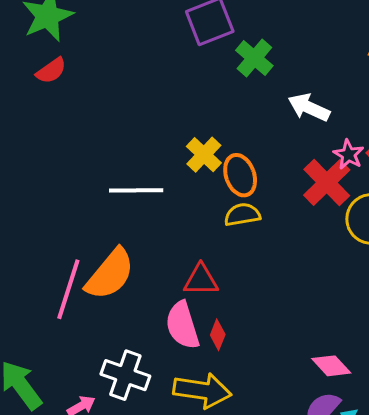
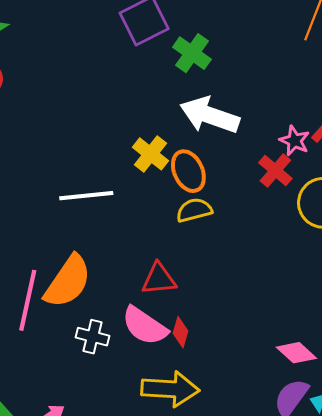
white arrow: (309, 107) -> (210, 115), moved, size x1.4
red cross: (327, 183) -> (275, 171), size x0.7
pink semicircle: (182, 325) -> (145, 326), turned -33
white cross: (125, 375) -> (93, 337), moved, size x0.7

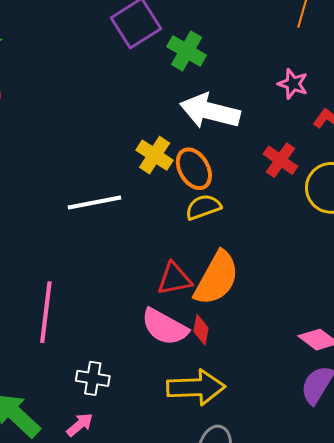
pink star: (295, 141) -> (293, 84), moved
orange semicircle: (68, 282) -> (217, 278), moved
white cross: (93, 337) -> (93, 378), moved

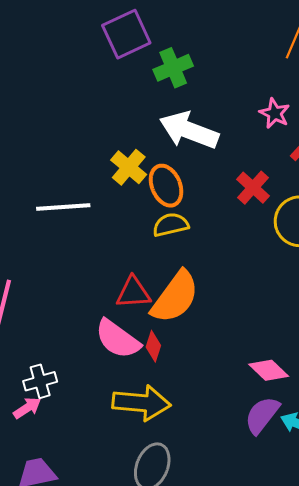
green cross: (187, 51) -> (173, 68), turned 30
white cross: (93, 378) -> (40, 381), turned -32
pink arrow: (80, 425) -> (27, 408), moved

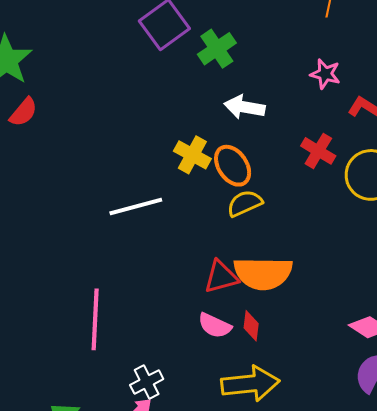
white arrow: (189, 130) -> (244, 107), size x0.7
orange semicircle: (175, 297) -> (263, 273), turned 66
pink semicircle: (118, 339) -> (215, 326), size x0.7

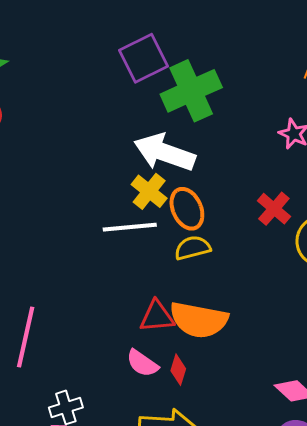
green cross: (217, 49) -> (191, 91), size x1.5
white arrow: (244, 107) -> (165, 153), moved, size x1.5
white line: (136, 207) -> (130, 227), moved

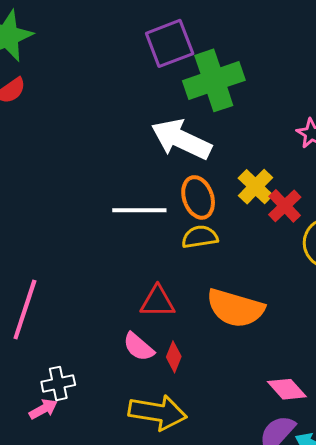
yellow cross: (149, 191) -> (256, 187), moved
orange semicircle: (199, 320) -> (235, 308), moved

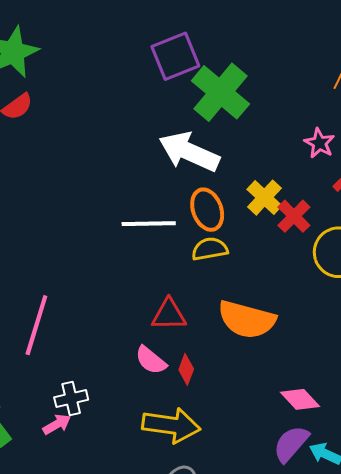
green cross: (214, 80) -> (220, 92), turned -30

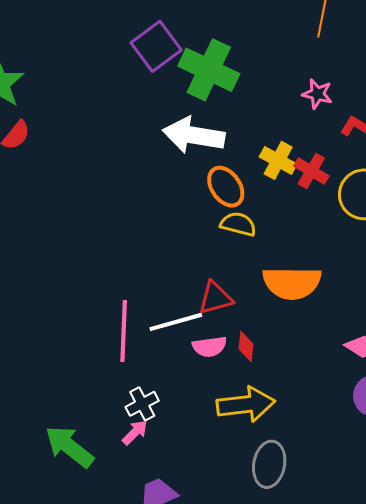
white line: (149, 224) -> (176, 322), moved
yellow semicircle: (210, 249) -> (238, 224), turned 39
pink line: (36, 325) -> (124, 331), moved
pink semicircle: (151, 360) -> (209, 347), turned -32

